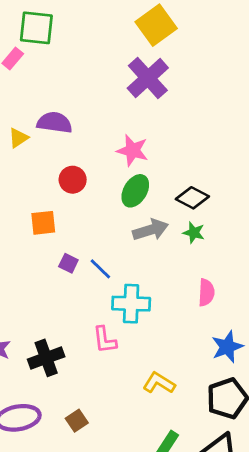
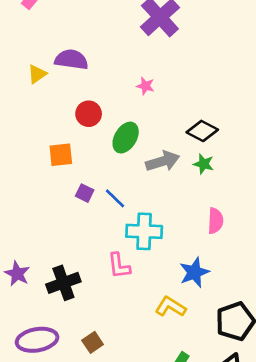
pink star: (132, 150) -> (145, 86), size x0.6
green ellipse: (135, 191) -> (126, 138), moved
blue star: (227, 347) -> (194, 272), moved

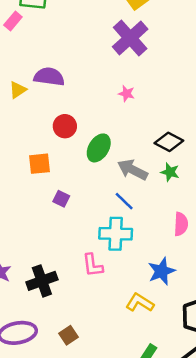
pink star: (145, 86) -> (127, 94), moved
gray arrow: (163, 161) -> (133, 170), turned -136
blue line: (115, 198) -> (124, 201), moved

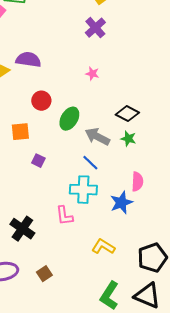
purple cross: (130, 38) -> (95, 28), size x0.7
blue star: (162, 271) -> (121, 203), moved
black cross: (42, 281) -> (22, 229), turned -35

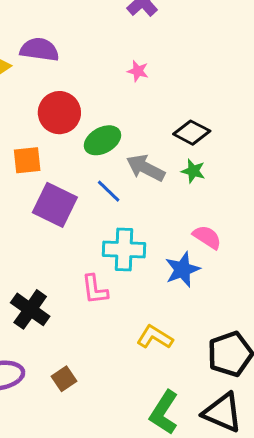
red circle: (41, 101) -> (59, 113), size x1.4
green ellipse: (69, 119) -> (102, 140), turned 30
purple square: (38, 161) -> (55, 205), size x2.0
blue line: (90, 163) -> (109, 191), moved
pink semicircle: (137, 182) -> (207, 237), turned -60

